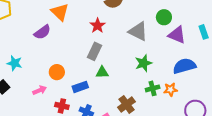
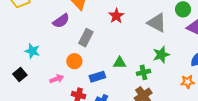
gray rectangle: (95, 51) -> (86, 38), moved
green cross: (153, 88) -> (143, 72), moved

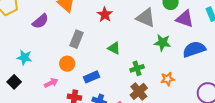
purple semicircle: (61, 21) -> (40, 21), moved
green star: (161, 55) -> (162, 43), moved, turned 30
green triangle: (120, 63) -> (114, 48), moved, turned 32
orange star: (188, 82) -> (167, 79), moved

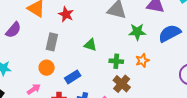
red star: (105, 15) -> (66, 14), moved
green cross: (137, 68) -> (116, 61), turned 32
orange star: (167, 79) -> (142, 60), moved

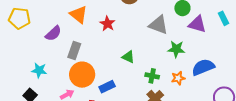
blue semicircle: (170, 33) -> (203, 67), moved
gray rectangle: (52, 42) -> (74, 51), moved
orange circle: (47, 68) -> (82, 75), size x1.6

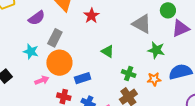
purple triangle: (197, 24) -> (181, 28), turned -48
cyan star: (39, 70) -> (31, 51), moved

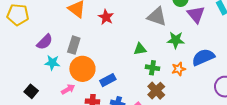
purple semicircle: (37, 18) -> (45, 42), moved
purple triangle: (181, 28) -> (196, 14), turned -36
green triangle: (108, 51) -> (140, 49), moved, turned -32

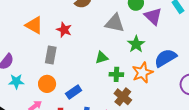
green star: (176, 40) -> (136, 44), turned -30
gray rectangle: (74, 45) -> (51, 55), moved
orange circle: (82, 69) -> (47, 84), size x0.7
orange star: (179, 69) -> (142, 73), size x1.5

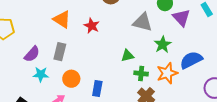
gray rectangle: (51, 55) -> (60, 52), moved
blue rectangle: (74, 92) -> (97, 88), turned -49

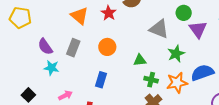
red star: (92, 26) -> (109, 13), moved
purple semicircle: (32, 54) -> (45, 47), turned 96
orange circle: (71, 79) -> (107, 47), moved
blue rectangle: (97, 88) -> (101, 80), moved

